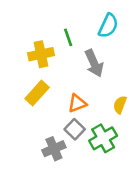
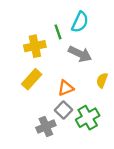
cyan semicircle: (108, 26) -> (80, 22), moved
gray arrow: (94, 63) -> (80, 54), turned -40
yellow semicircle: (120, 105) -> (102, 80), moved

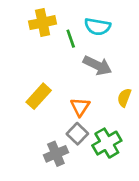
cyan semicircle: (80, 22) -> (97, 27), turned 75
yellow cross: (35, 46) -> (43, 23), moved
orange triangle: (66, 88) -> (80, 107), turned -35

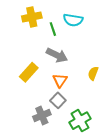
gray arrow: (97, 65) -> (57, 55), moved
green cross: (107, 143) -> (80, 121), moved

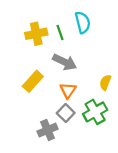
yellow cross: (32, 17) -> (36, 34), moved
cyan semicircle: (73, 20) -> (83, 22), turned -114
green cross: (80, 121) -> (95, 112), moved

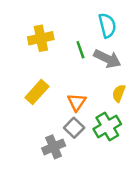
cyan semicircle: (83, 22) -> (107, 25), moved
green line: (60, 33) -> (80, 50), moved
gray arrow: (65, 62) -> (107, 59), moved

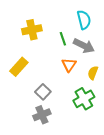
yellow rectangle: (37, 92) -> (19, 67), moved
orange triangle: (77, 102) -> (69, 65), moved
gray square: (74, 128) -> (43, 92), moved

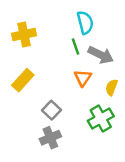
cyan semicircle: (84, 20) -> (85, 23), moved
yellow cross: (32, 30) -> (24, 35), moved

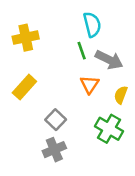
green cross: (101, 118) -> (109, 129), turned -30

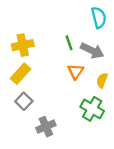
cyan semicircle: (92, 25) -> (99, 18), moved
yellow cross: (26, 38) -> (23, 45), moved
gray square: (56, 120) -> (24, 101), moved

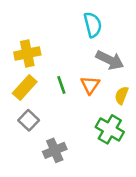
cyan semicircle: (99, 18) -> (93, 25), moved
green line: (69, 43) -> (61, 85), moved

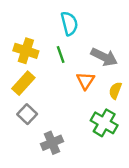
cyan semicircle: (93, 25) -> (69, 23), moved
yellow cross: (27, 54) -> (26, 51), turned 30
green line: (61, 85) -> (61, 55), moved

